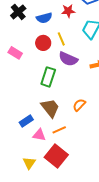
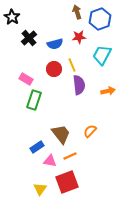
purple semicircle: (68, 59) -> (79, 85), turned -120
green rectangle: (48, 77) -> (34, 100), moved
red square: (56, 156) -> (67, 182), turned 30

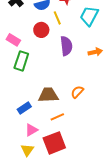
yellow line: (72, 65) -> (57, 18), moved
brown trapezoid: (61, 134) -> (48, 95), turned -55
pink triangle: (50, 161) -> (31, 130), moved, turned -40

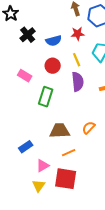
yellow line: (57, 18) -> (77, 60), moved
green rectangle: (21, 61) -> (46, 97), moved
blue rectangle: (24, 108) -> (26, 147), moved
red square: (54, 143) -> (66, 179), turned 30

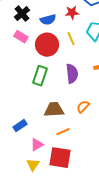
red circle: (53, 66) -> (47, 45), size x1.5
pink rectangle: (25, 76) -> (21, 37), moved
purple semicircle: (78, 82) -> (72, 74), moved

